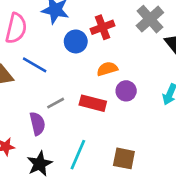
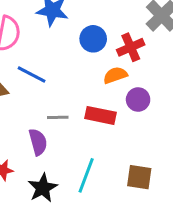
red cross: (103, 27) -> (131, 47), moved
blue circle: (76, 41) -> (93, 39), moved
gray line: (56, 103) -> (58, 117), turned 30

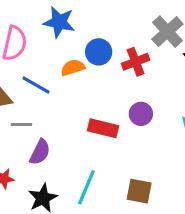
orange semicircle: (115, 75) -> (73, 68), moved
gray line: (58, 117) -> (21, 125), moved
purple semicircle: (38, 142) -> (40, 152), turned 40

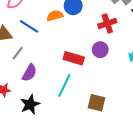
red cross: (136, 62) -> (107, 23), moved
gray line: (21, 125) -> (18, 53), turned -56
cyan line: (86, 187) -> (64, 85), moved

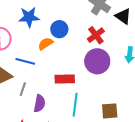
purple circle: (100, 50) -> (97, 61), size x1.6
red rectangle: (74, 58) -> (65, 79), moved

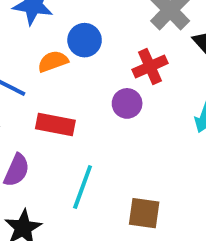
purple circle: (97, 61) -> (127, 103), moved, size x0.6
red rectangle: (65, 79) -> (55, 125), moved

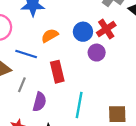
blue circle: (85, 40) -> (83, 32), moved
red rectangle: (55, 125) -> (57, 72), turned 75

